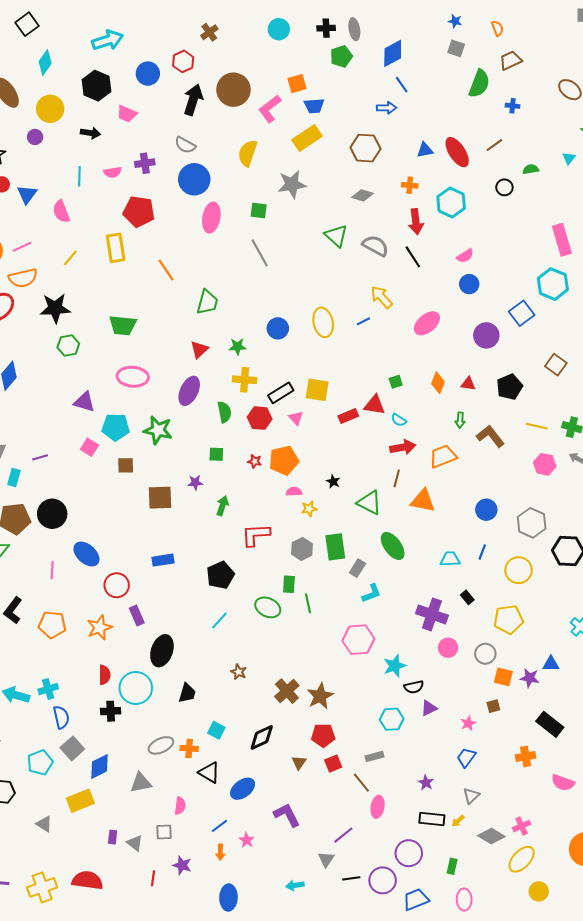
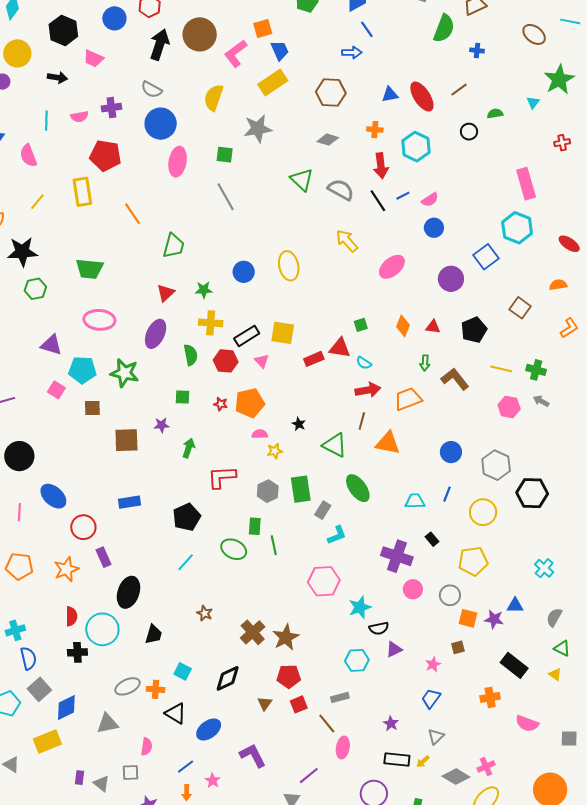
blue trapezoid: (314, 106) -> (280, 50), turned -110
blue line: (363, 321) -> (403, 196), moved

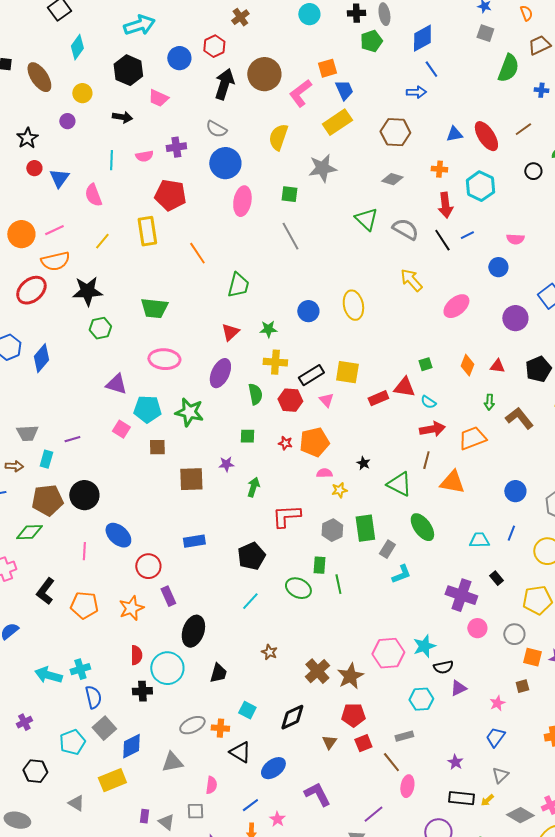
yellow circle: (17, 53) -> (82, 93), size x0.7
pink semicircle: (430, 200) -> (515, 239), moved, turned 36
pink hexagon: (324, 581) -> (388, 653), moved

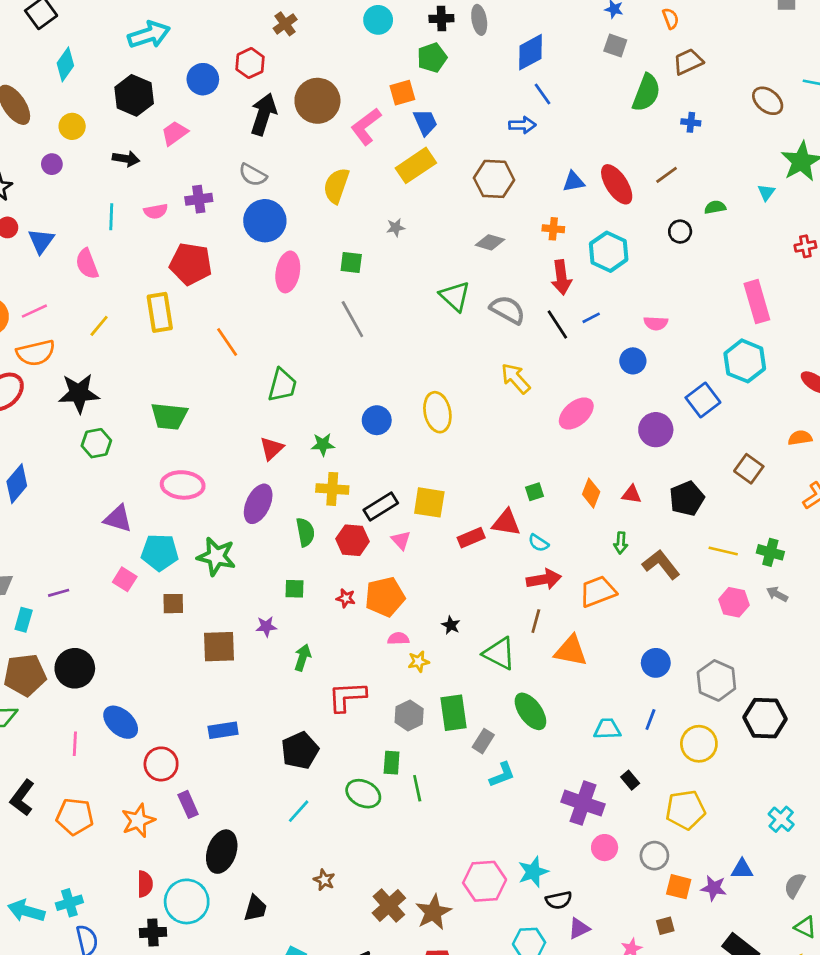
green pentagon: (371, 41) -> (432, 58), moved
pink trapezoid: (158, 98) -> (175, 133), turned 120
gray star: (322, 168) -> (396, 227), size x0.5

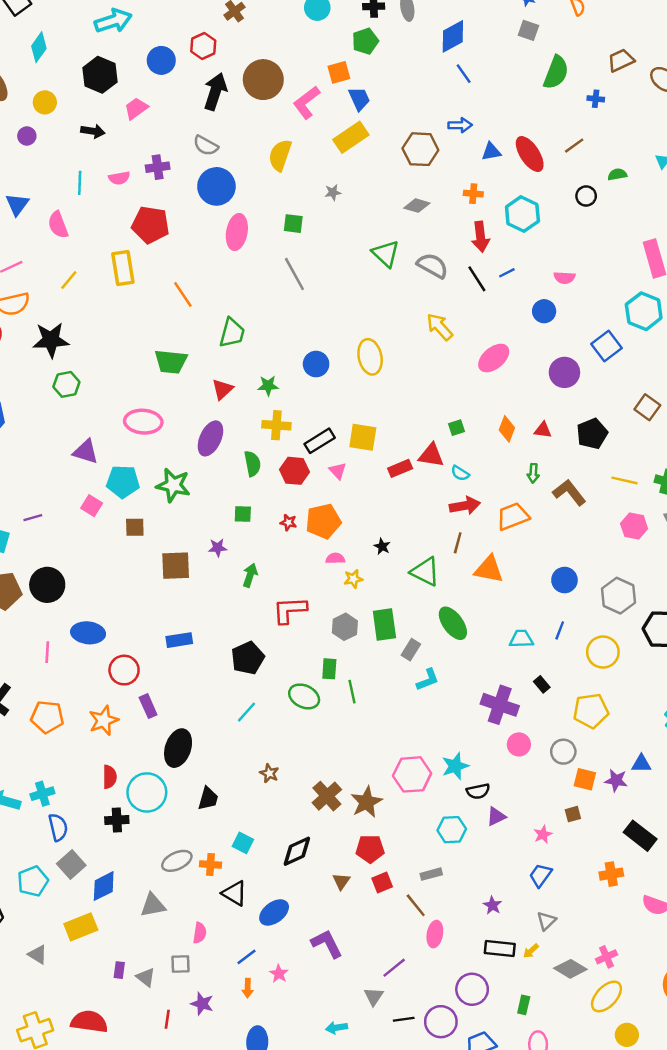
brown trapezoid: (688, 62) -> (621, 60), moved
blue arrow: (522, 125) -> (460, 125), moved
green trapezoid: (169, 416) -> (171, 362), moved
blue ellipse: (121, 722) -> (88, 633), turned -36

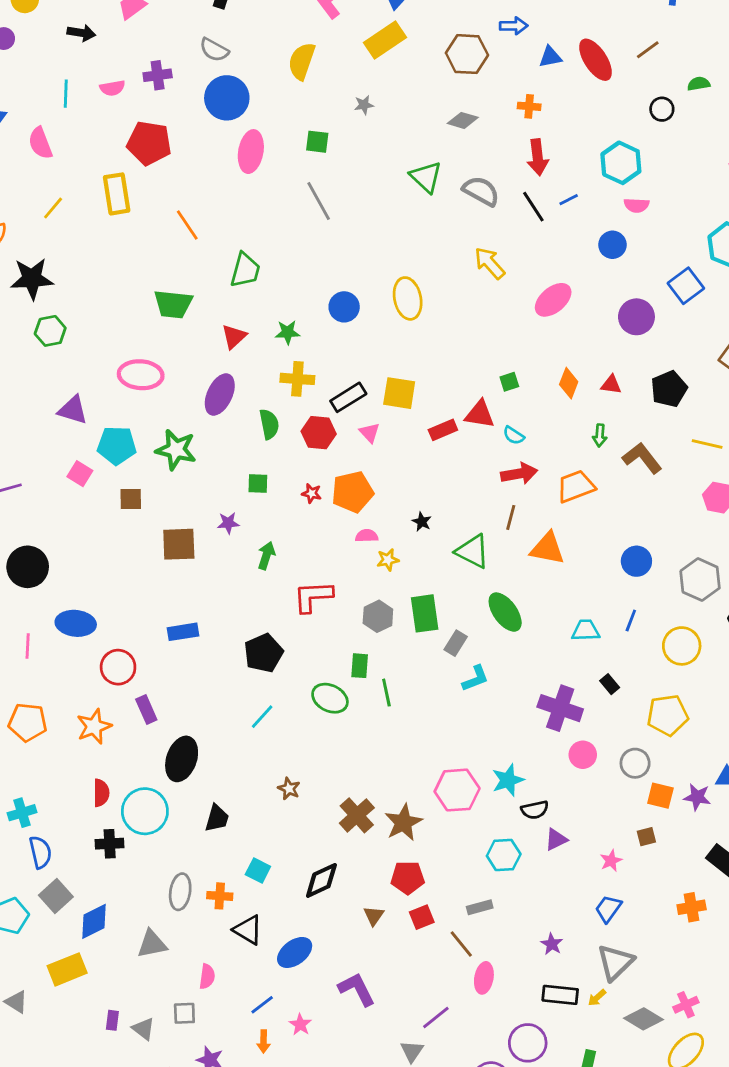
cyan hexagon: (522, 214) -> (621, 163), moved
gray ellipse: (177, 861) -> (180, 892), turned -56
gray triangle: (546, 921) -> (615, 962), size x1.6

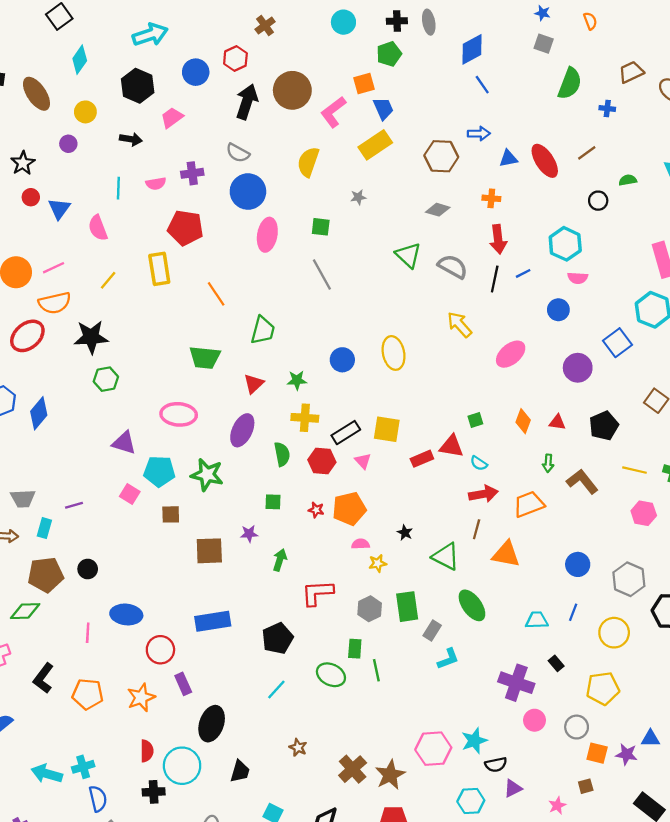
black line: (533, 207) -> (495, 279), turned 45
black circle: (28, 567) -> (88, 569), size x0.6
blue rectangle: (183, 632) -> (213, 621), size x1.4

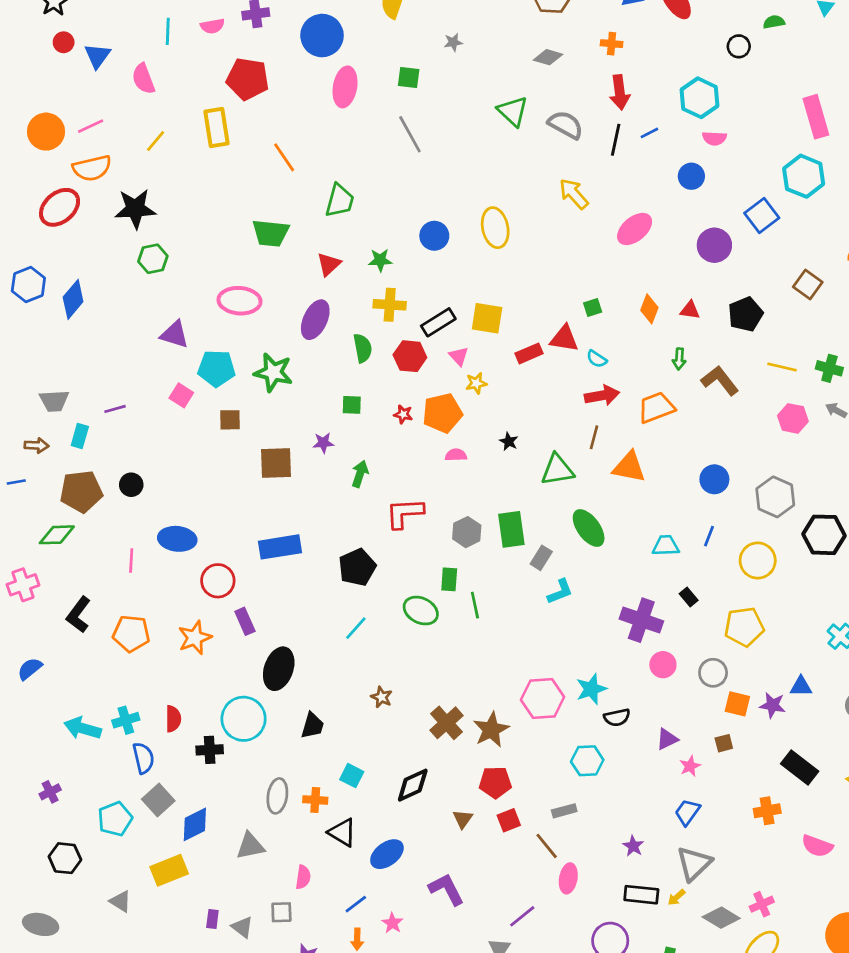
green triangle: (446, 556) -> (557, 470), turned -36
yellow star: (378, 563) -> (476, 383), moved
red semicircle: (147, 751) -> (173, 719), moved
purple triangle: (513, 788) -> (667, 739), moved

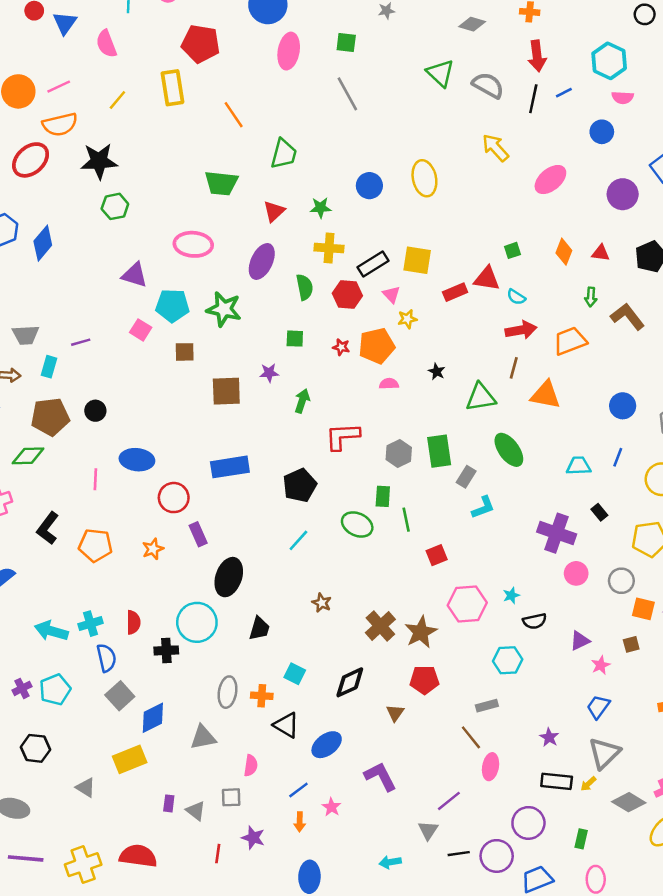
orange star: (195, 638) -> (153, 549), size x0.7
cyan star: (591, 689) -> (511, 595), size x0.6
cyan pentagon: (115, 819) -> (55, 690), moved
red square: (509, 820) -> (437, 555), moved

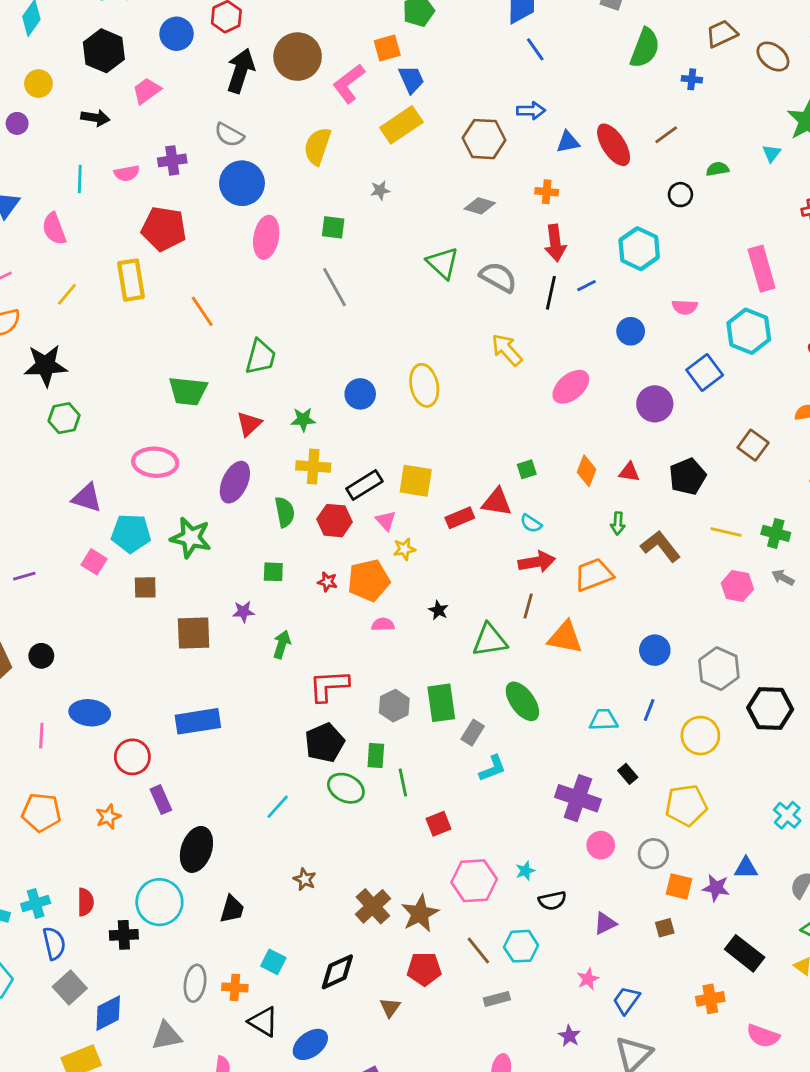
pink semicircle: (623, 98) -> (685, 307), moved
black pentagon: (300, 485) -> (325, 743), moved
pink star: (601, 665) -> (588, 979), moved
brown line: (471, 737) -> (478, 950), moved

